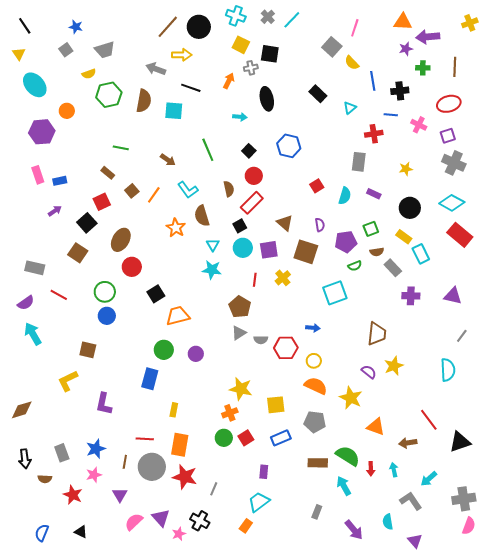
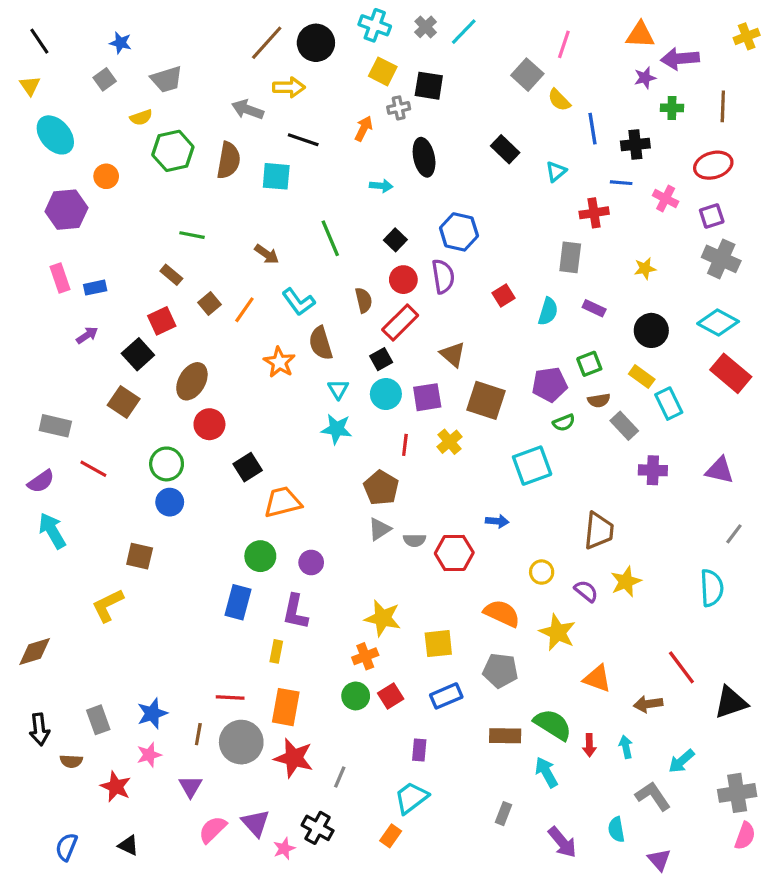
purple semicircle: (320, 225) -> (443, 276), moved, size x1.5
yellow circle: (314, 361) -> (542, 572), moved
purple L-shape: (104, 404) -> (295, 612), moved

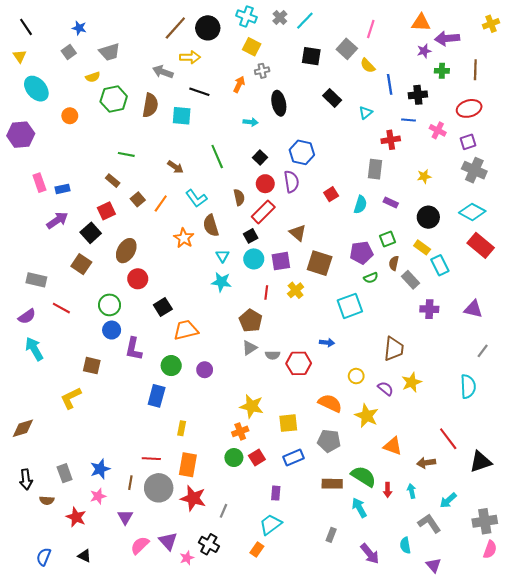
black square: (429, 86) -> (311, 56), moved
purple hexagon: (66, 210) -> (21, 135), moved
purple arrow: (87, 335) -> (57, 220), size x1.5
brown semicircle: (599, 400) -> (394, 263), turned 112
purple L-shape: (295, 612) -> (134, 349), moved

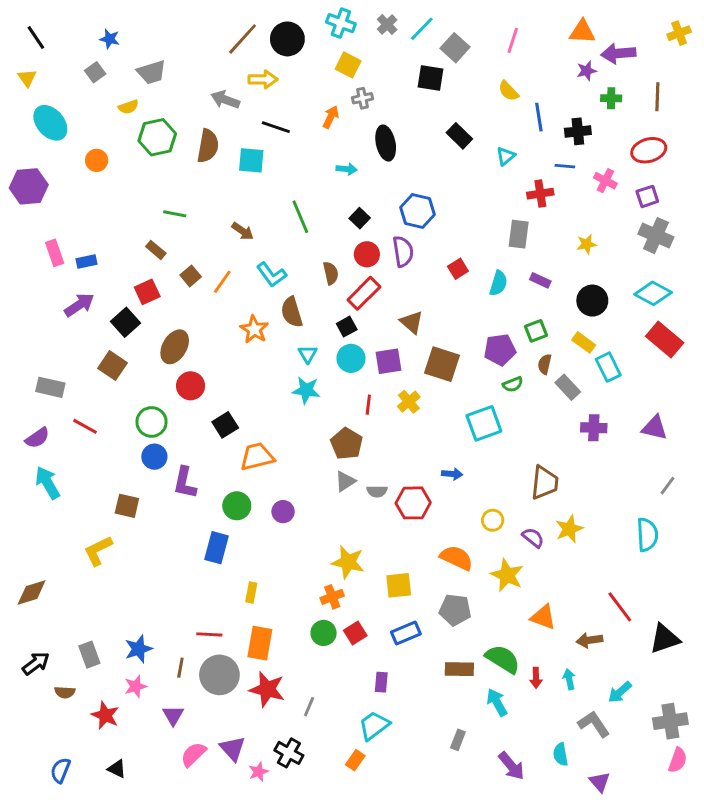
gray square: (347, 49) -> (455, 48), moved
black arrow: (26, 479) -> (36, 663), turned -120

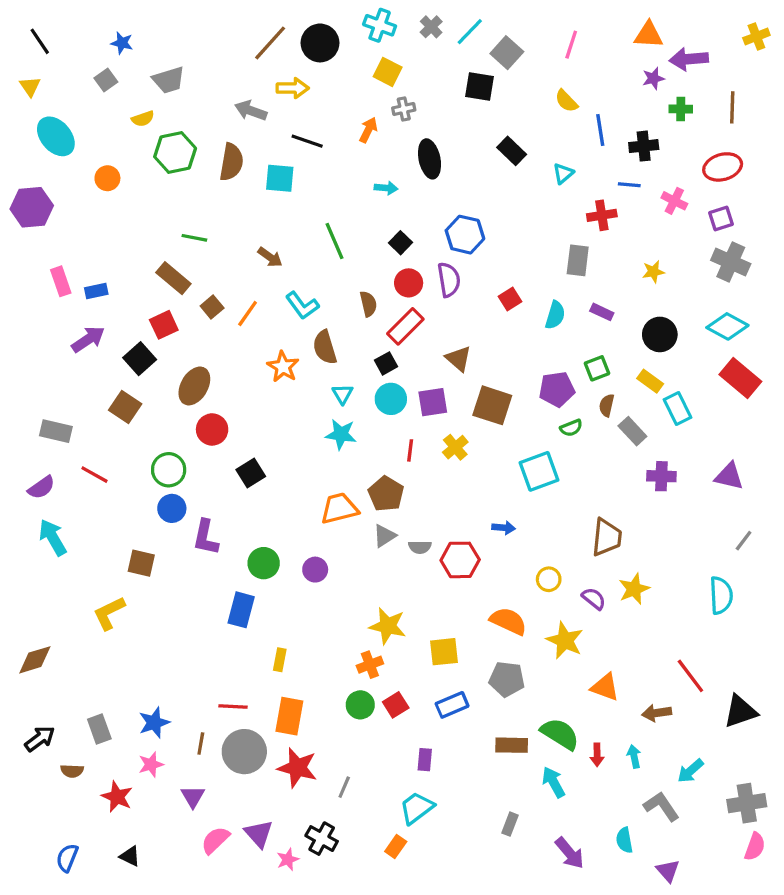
brown rectangle: (156, 250) -> (173, 278), size x1.5
orange trapezoid: (257, 457) -> (339, 508), moved

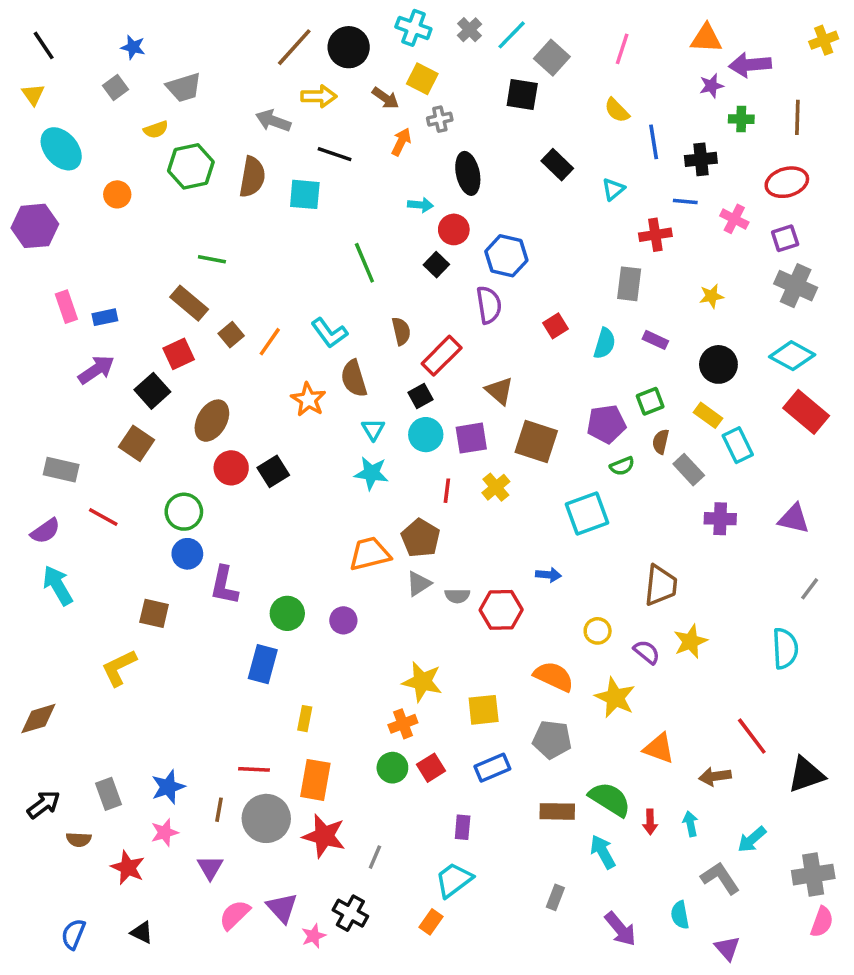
brown arrow: (270, 257) -> (385, 98), moved
red circle: (409, 283) -> (454, 229), moved
black square: (251, 473) -> (273, 471), moved

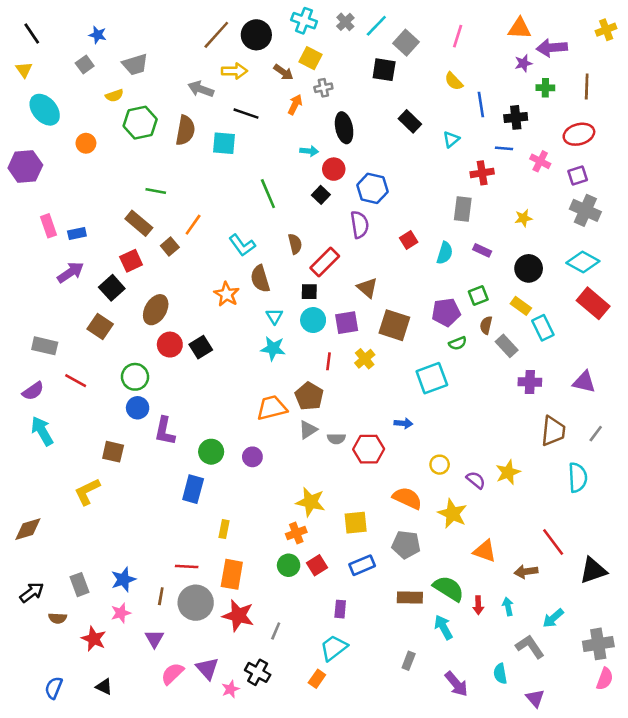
orange line: (270, 342) -> (193, 225), moved
black square: (420, 396) -> (309, 292), turned 30
brown trapezoid: (661, 585) -> (553, 431), moved

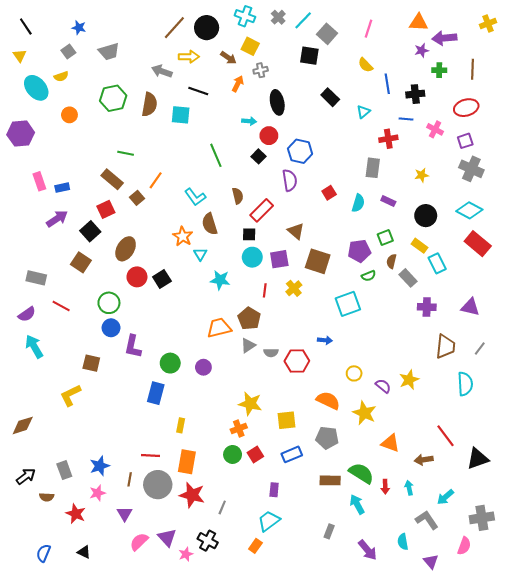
yellow semicircle: (114, 95) -> (61, 76), moved
cyan triangle: (274, 316) -> (200, 254), moved
pink semicircle: (605, 679) -> (464, 546), moved

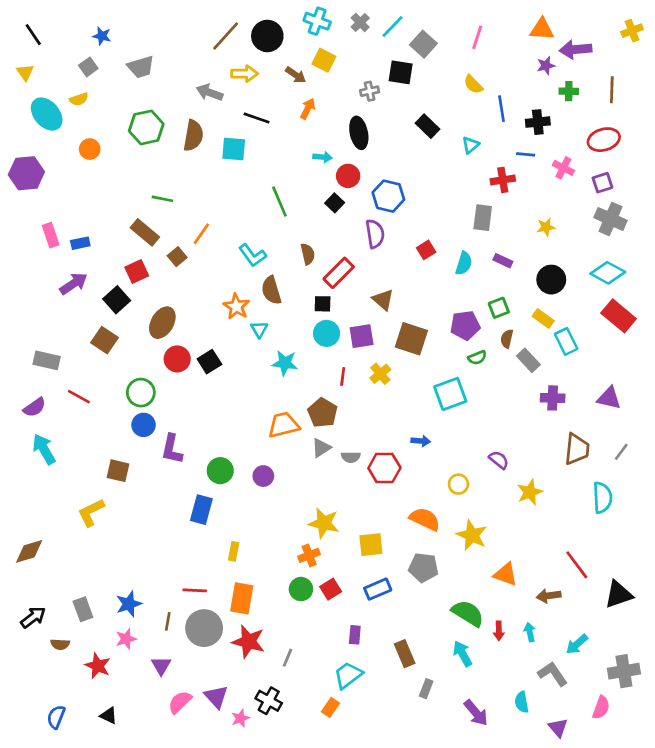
gray cross: (261, 70) -> (370, 91), moved
purple semicircle: (383, 386) -> (499, 460), moved
brown rectangle: (330, 480) -> (405, 654), moved, turned 66

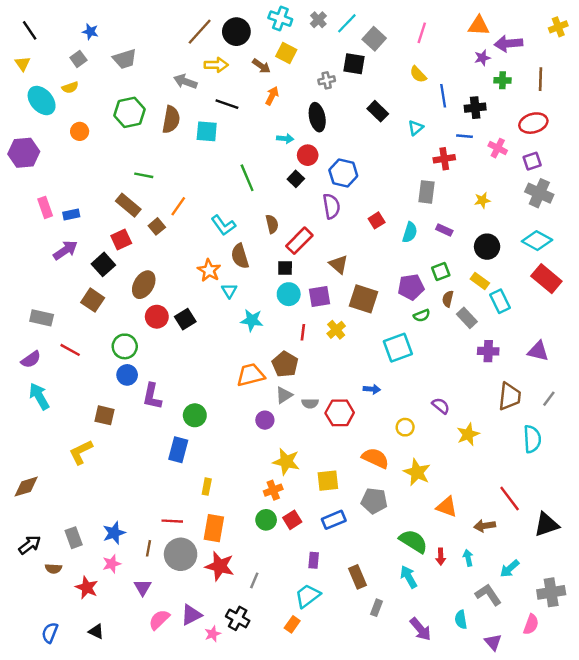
purple circle: (263, 476) -> (265, 420), moved
purple triangle: (216, 697) -> (191, 615), turned 45

